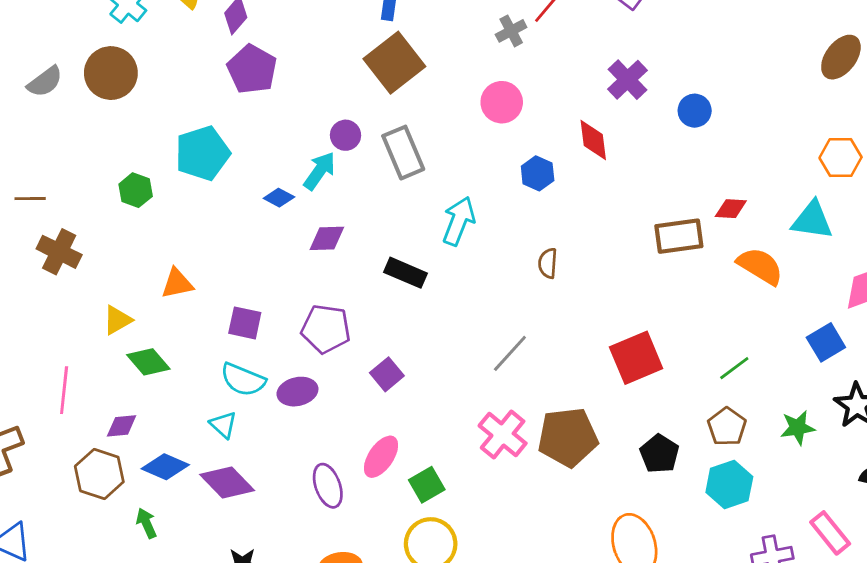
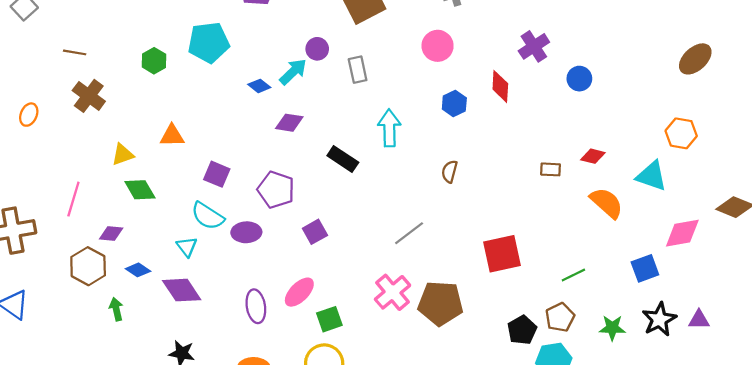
gray rectangle: (403, 153) -> (358, 70), size x0.7
cyan arrow: (459, 221) -> (389, 128), turned -33
brown rectangle: (679, 236) -> (551, 169), size x0.6
black pentagon: (659, 454) -> (522, 330), moved
blue diamond: (165, 467) -> (138, 270), size x0.7

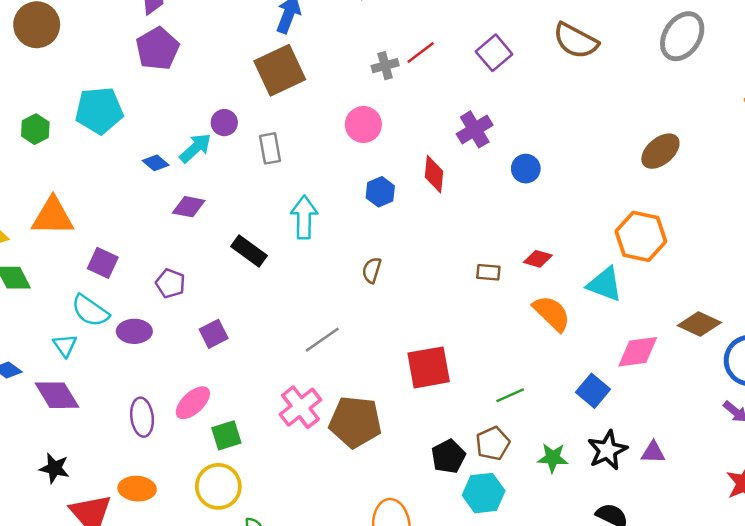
orange hexagon: (681, 133) -> (641, 236), size x1.4
orange triangle: (172, 136) -> (53, 216), size x1.5
purple pentagon: (276, 190) -> (170, 283), size x0.7
blue square: (645, 268) -> (593, 391), turned -32

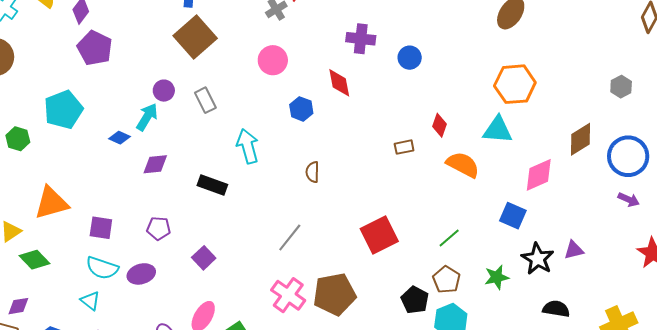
purple cross: (475, 129) -> (361, 39), turned -36
red diamond: (538, 259) -> (440, 125), turned -70
brown diamond: (699, 324) -> (581, 139), turned -40

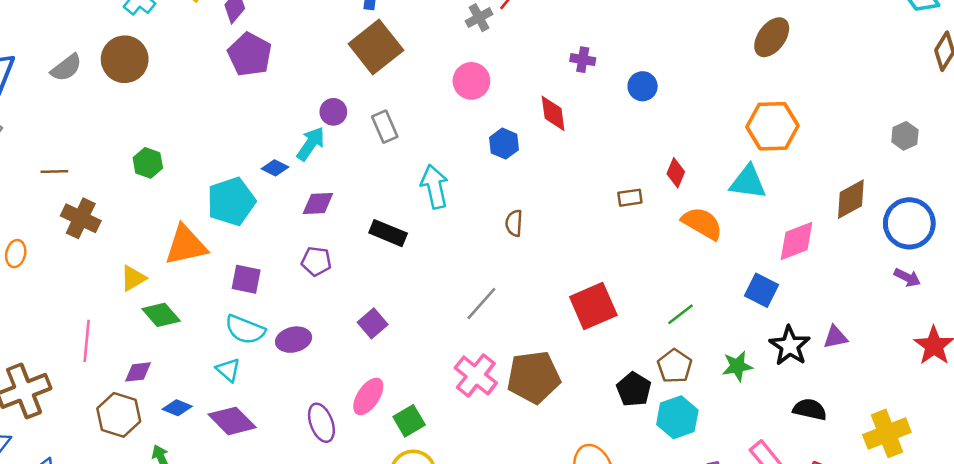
purple cross: (361, 39) -> (583, 60), size x0.7
cyan pentagon: (63, 110) -> (231, 201), moved
purple pentagon: (159, 228) -> (316, 261), moved

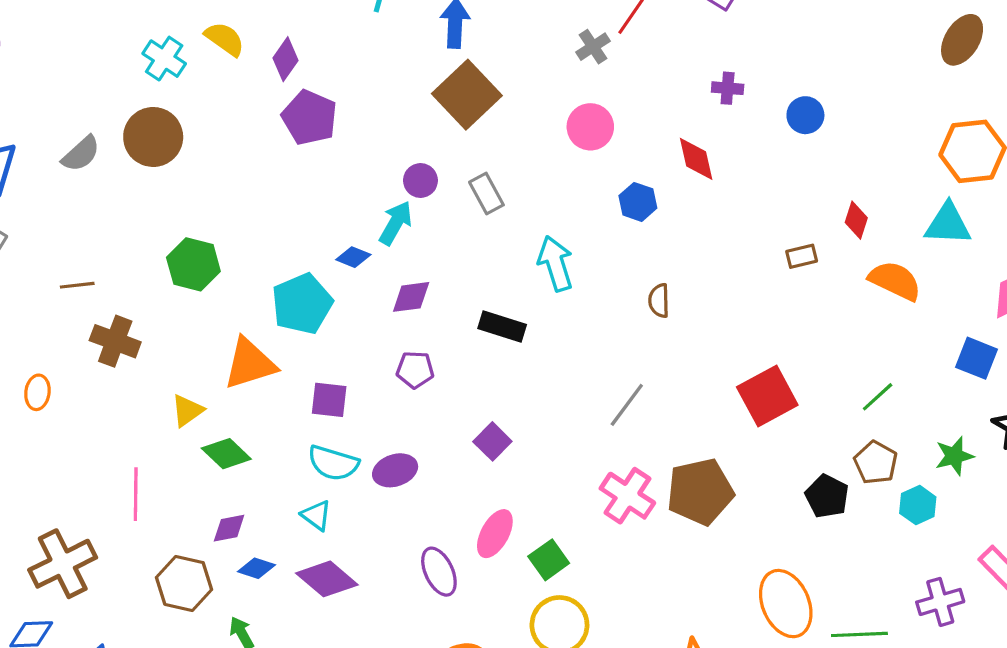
green hexagon: (148, 163) -> (193, 264), size x1.4
purple diamond: (138, 372) -> (229, 528), moved
cyan hexagon: (677, 417) -> (918, 505), moved, size x0.7

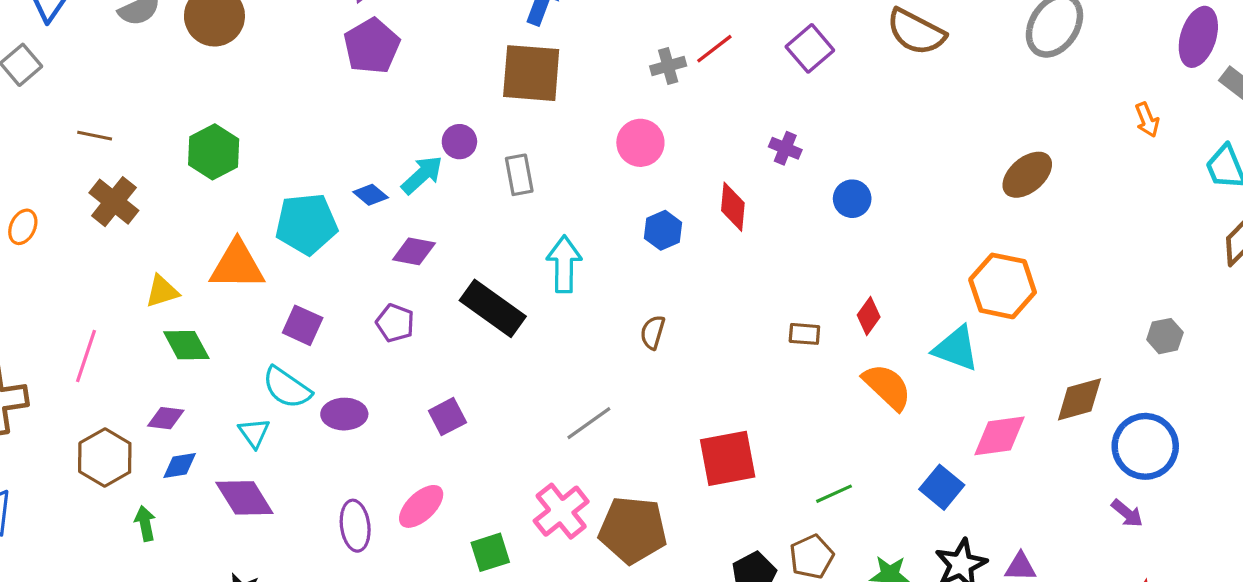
brown square: (467, 95) -> (531, 73), turned 30
black rectangle: (502, 327) -> (493, 308), size x1.4
green square: (549, 560) -> (490, 552), moved
blue diamond: (256, 568) -> (180, 465), turned -45

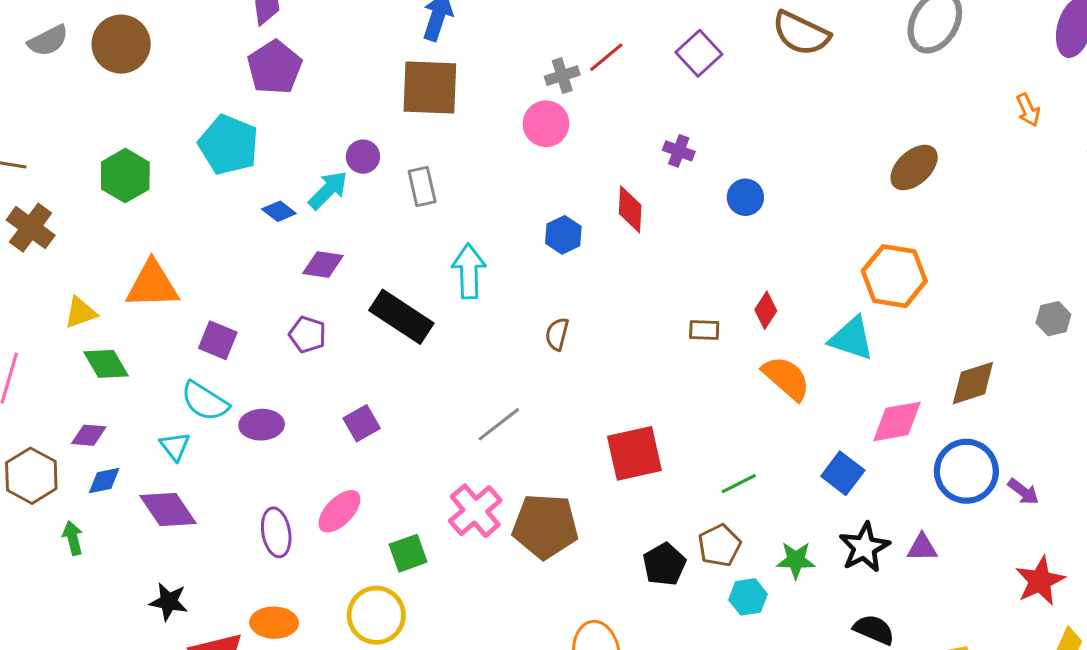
pink circle: (640, 143) -> (546, 124), moved
cyan pentagon: (306, 224) -> (229, 145), moved, turned 30
blue circle: (1145, 446) -> (966, 471), moved

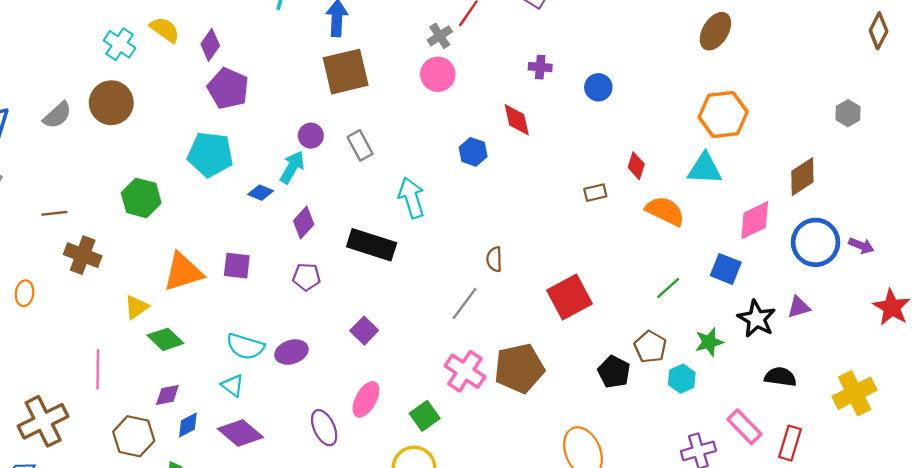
purple diamond: (323, 265) -> (304, 223), turned -40
brown semicircle: (557, 334) -> (494, 259), moved
purple square: (218, 340) -> (237, 266), moved
green line: (739, 484) -> (668, 288), moved

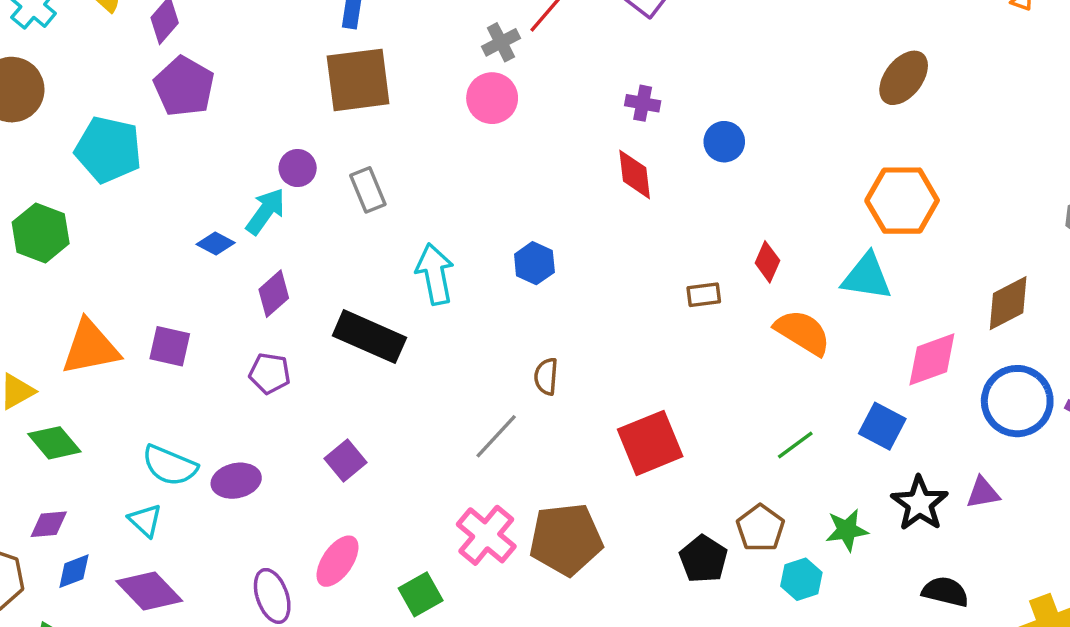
red diamond: (517, 120) -> (635, 174), moved
blue hexagon: (473, 152) -> (534, 263), moved
cyan pentagon: (210, 154) -> (108, 150), moved

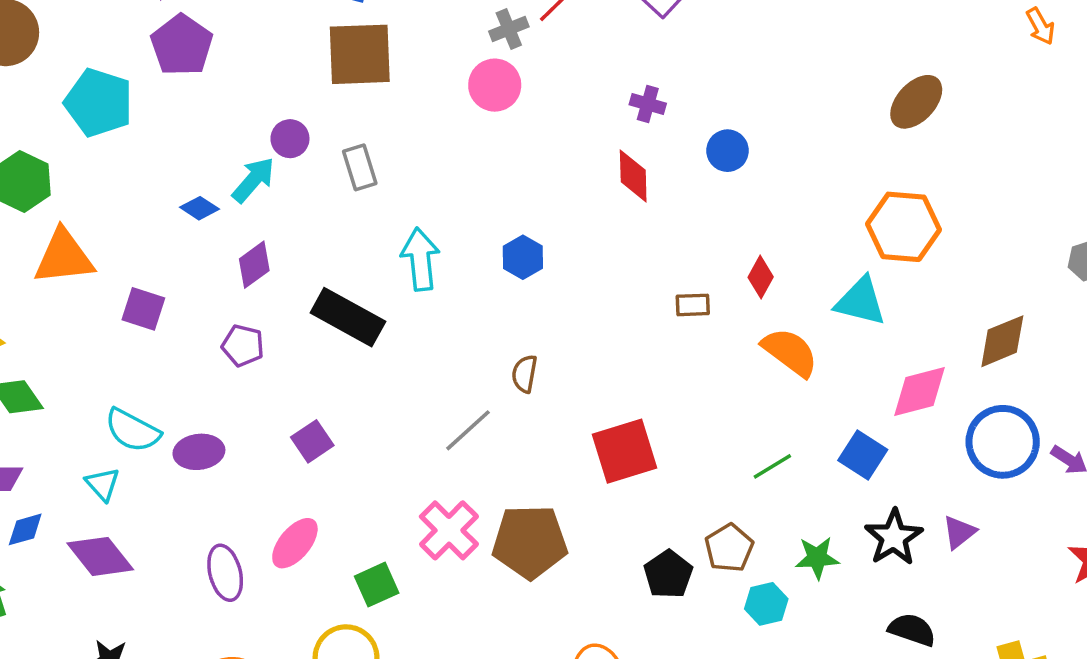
orange triangle: (90, 347) -> (64, 257), moved
purple triangle: (983, 493) -> (959, 532), turned -33

